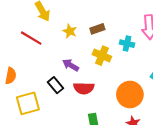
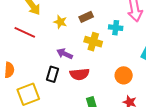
black rectangle: (55, 85) -> (52, 74), turned 63
orange circle: (130, 94) -> (124, 75), size x0.7

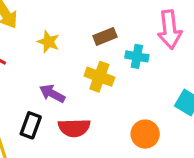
brown rectangle: (86, 17) -> (105, 36), moved

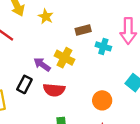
yellow star: (48, 42) -> (46, 17), moved
yellow cross: (99, 77) -> (64, 58), moved

